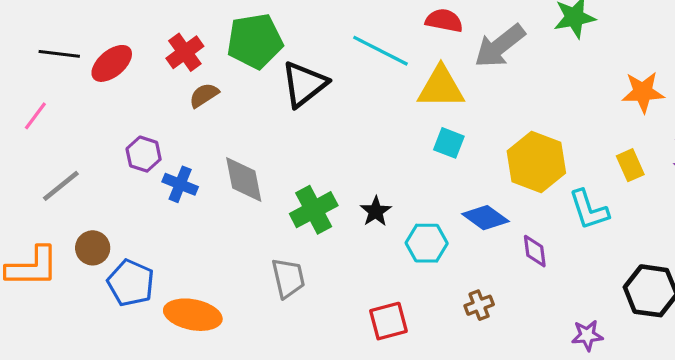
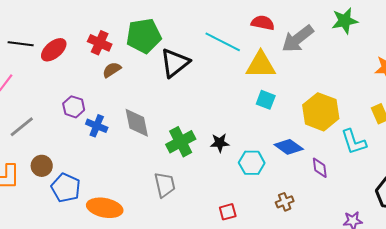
red cross: (185, 52) -> (100, 43), turned -30
black star: (376, 211) -> (220, 143), turned 30
red square: (388, 321) -> (228, 212), size x0.7

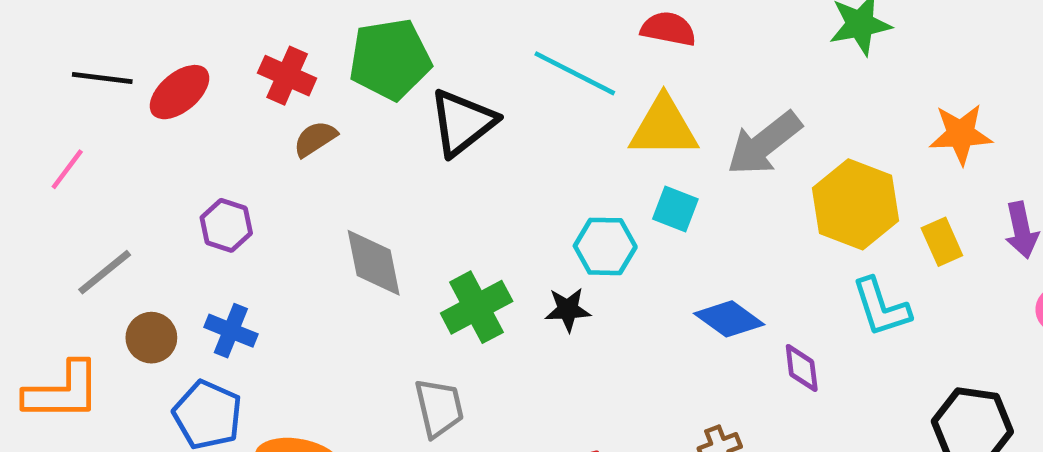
gray arrow: (298, 39) -> (764, 144), moved
yellow hexagon: (321, 112) -> (855, 204), moved
blue cross: (97, 126) -> (231, 331), moved
cyan hexagon: (252, 163) -> (605, 246), moved
brown circle: (42, 166) -> (151, 338), moved

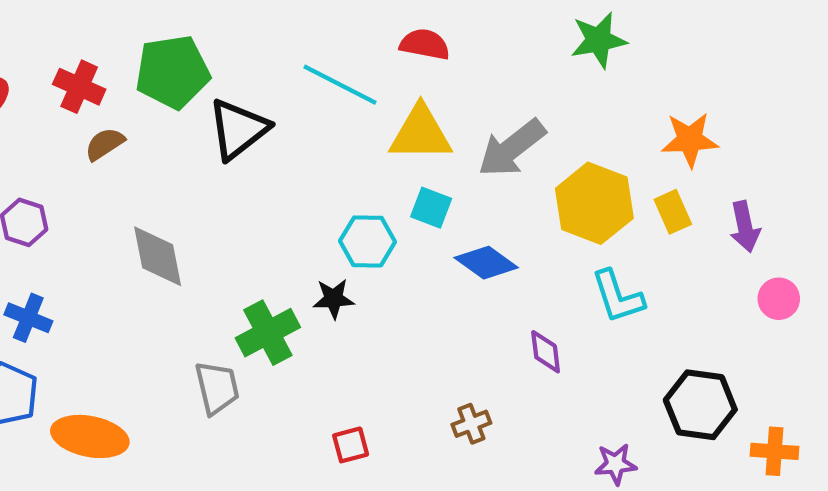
yellow rectangle: (942, 242) -> (673, 212), moved
green cross: (477, 307) -> (268, 333), moved
blue diamond: (729, 319) -> (486, 263), moved

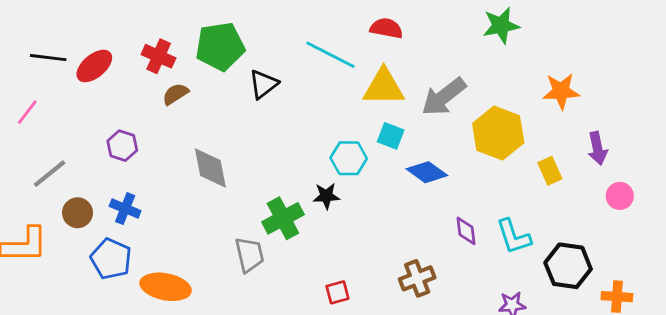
black triangle: (238, 129) -> (263, 84), size x0.7
yellow rectangle: (673, 212) -> (550, 171), moved
cyan L-shape: (618, 297) -> (514, 236), moved
brown cross: (471, 424) -> (417, 278), size x1.4

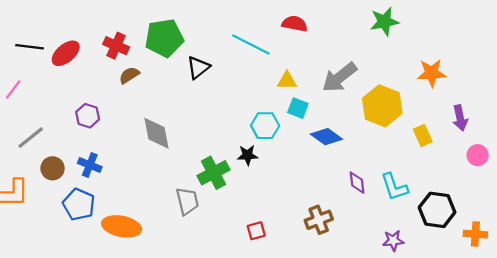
yellow triangle: (384, 87) -> (287, 81), moved, size x0.6

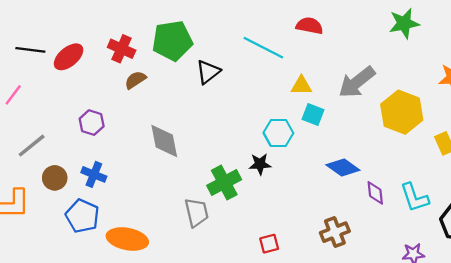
blue diamond: (326, 137) -> (343, 168), moved

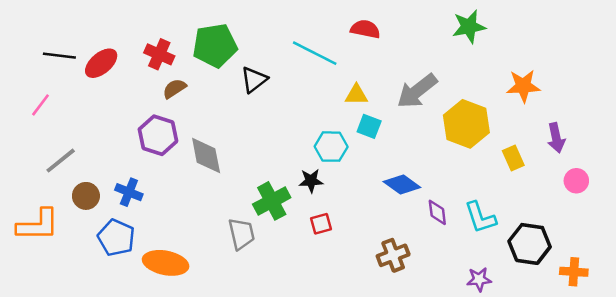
purple hexagon: (92, 123) -> (158, 135), moved, size x1.4
red square: (269, 244) -> (321, 224), moved

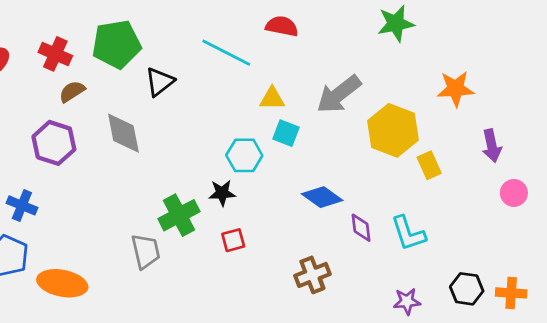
gray diamond: (206, 155) -> (123, 133), moved
yellow rectangle: (513, 158) -> (429, 165), moved
black hexagon: (530, 244) -> (467, 289), moved, size x0.7

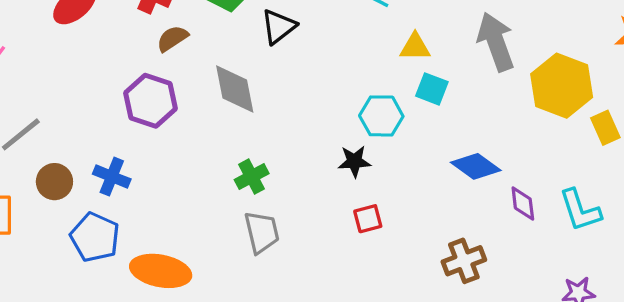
gray arrow: (339, 94) -> (496, 42), turned 108
green cross: (179, 215) -> (252, 177), moved, size x0.7

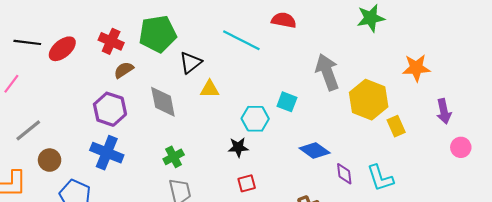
yellow triangle: (415, 47) -> (210, 89), moved
blue cross: (112, 177) -> (107, 153), moved, size x1.4

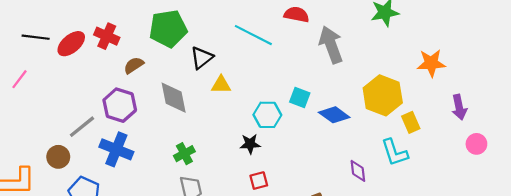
red cross: (111, 41) -> (107, 36), moved
gray arrow: (327, 72) -> (331, 45), moved
gray line: (28, 130) -> (82, 127), moved
blue diamond: (315, 151) -> (334, 115), moved
cyan L-shape: (380, 178) -> (395, 153), moved

